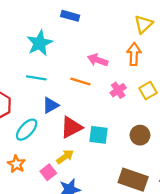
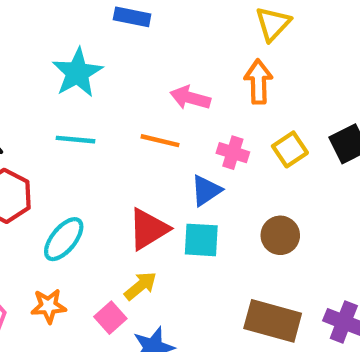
pink cross: (118, 90) -> (233, 153), turned -35
blue triangle: (51, 105) -> (206, 190), moved
orange star: (16, 164) -> (49, 306), turned -30

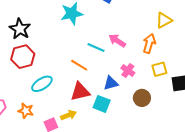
cyan line: (75, 140) -> (96, 47), moved
orange line: (160, 141) -> (79, 65), moved
yellow square: (290, 149) -> (159, 69), moved
brown circle: (280, 235) -> (142, 98), moved

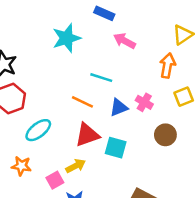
pink arrow: (117, 41) -> (124, 41), moved
blue triangle: (111, 83) -> (119, 107), moved

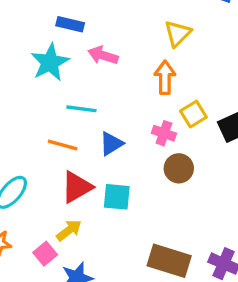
cyan star: (67, 38) -> (50, 62), moved
pink cross: (144, 102) -> (164, 133), moved

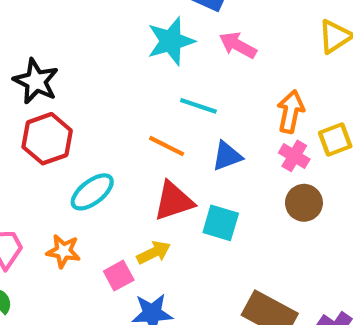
orange arrow: (165, 77) -> (291, 112), moved

